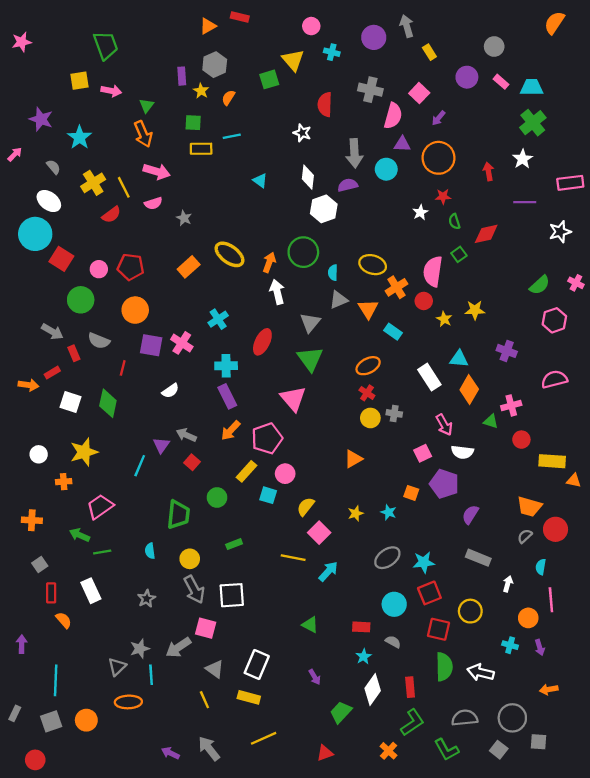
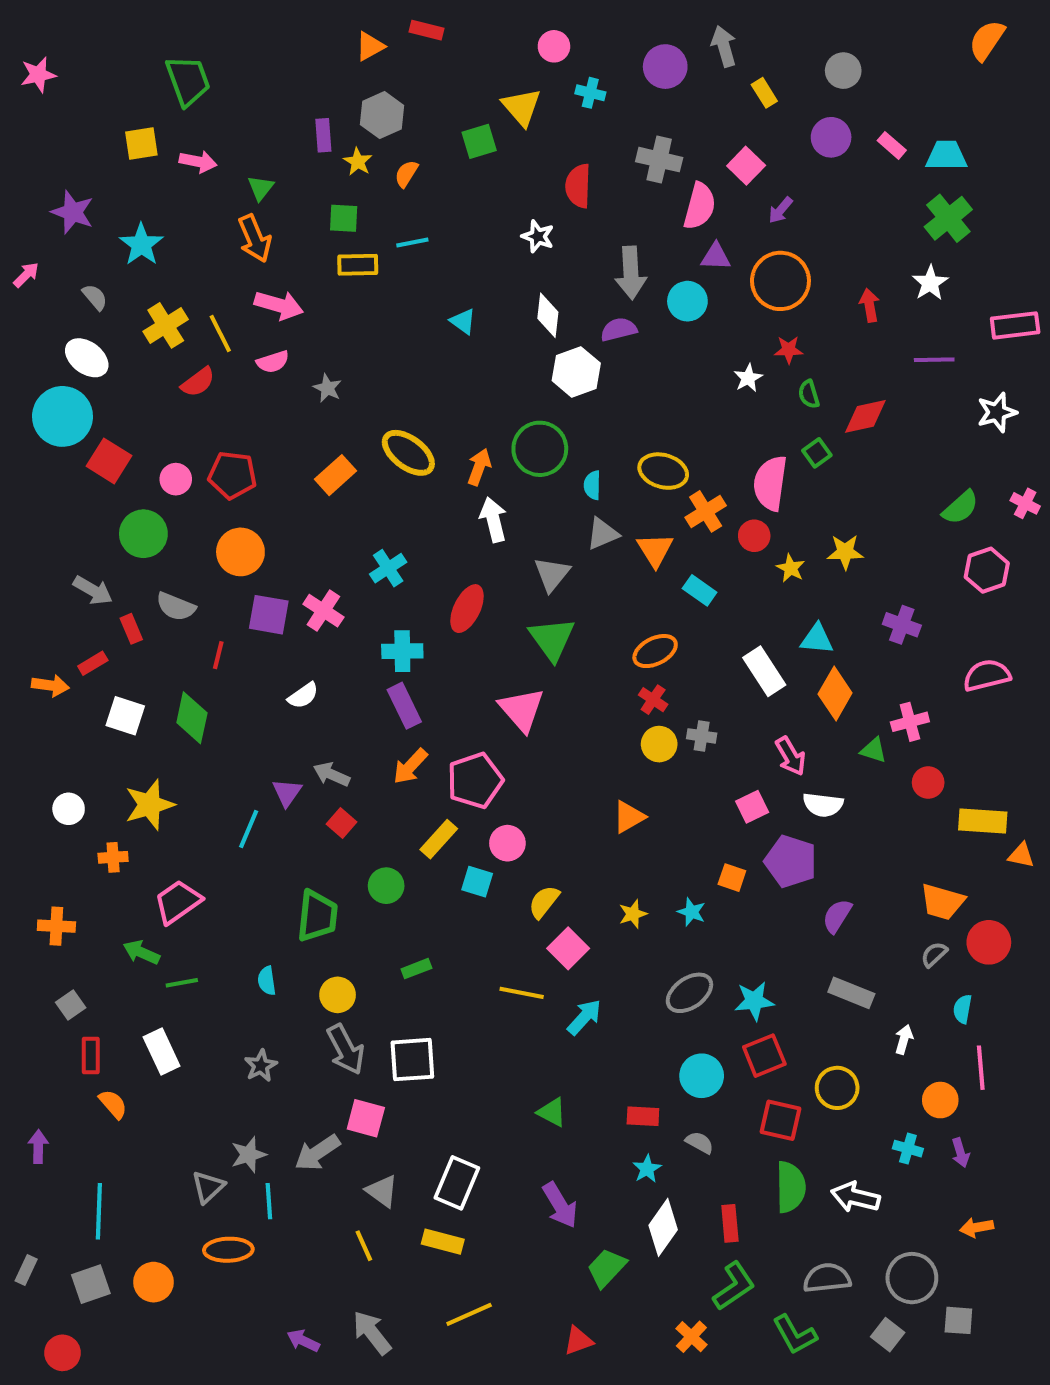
gray circle: (494, 46) -> (843, 71), moved
purple arrow: (315, 677) -> (560, 1205), size x1.6

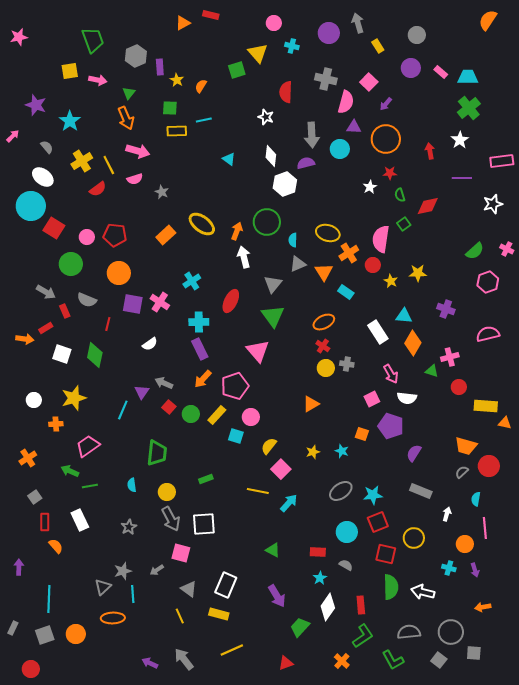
gray hexagon: (382, 115) -> (136, 56), moved
green circle: (386, 886) -> (191, 414), moved
orange cross: (56, 926) -> (28, 458), turned -36
gray arrow: (317, 1153) -> (157, 570), size x0.6

